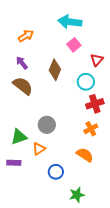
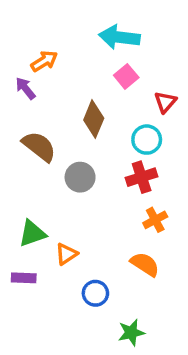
purple arrow: (22, 63) -> (25, 88), moved
red cross: (95, 104) -> (142, 177), moved
gray circle: (47, 125) -> (80, 177), moved

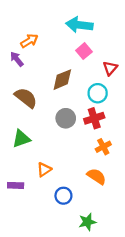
brown diamond: (94, 119) -> (62, 80), turned 45
gray circle: (80, 177) -> (66, 118), moved
green triangle: (32, 233) -> (21, 139), moved

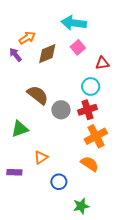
red triangle: (110, 68) -> (102, 63), turned 40
brown diamond: (62, 80) -> (47, 54), moved
brown semicircle: (26, 98) -> (38, 95), moved
orange cross: (103, 147) -> (96, 136), size x1.5

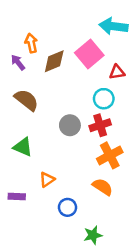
cyan arrow: (74, 23) -> (113, 26), moved
orange arrow: (27, 38) -> (31, 43), turned -70
pink square: (78, 47) -> (89, 54), size x1.6
brown semicircle: (38, 95) -> (26, 100), moved
green triangle: (20, 129) -> (23, 147), turned 42

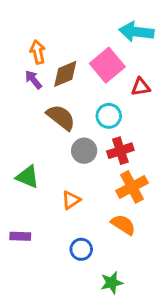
purple arrow: (18, 62) -> (33, 80), moved
cyan circle: (104, 99) -> (109, 116), moved
brown semicircle: (26, 100) -> (61, 117), moved
orange triangle: (47, 180) -> (71, 200), moved

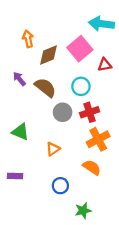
purple arrow: (33, 80) -> (19, 79), moved

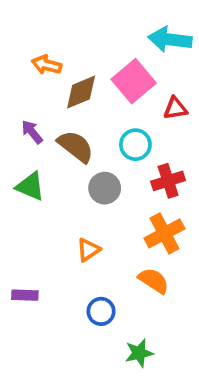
orange arrow: (28, 39) -> (47, 65), turned -63
red cross: (90, 112) -> (168, 181), moved
green triangle: (20, 132) -> (30, 186), moved

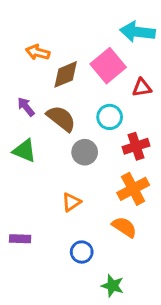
green star: (139, 353) -> (113, 286), turned 30

